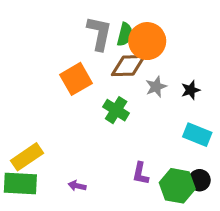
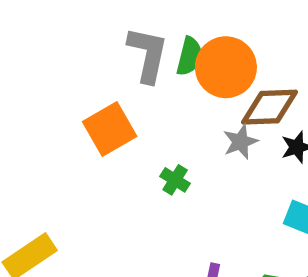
brown diamond: (128, 66) -> (269, 107), moved
green cross: (116, 110) -> (175, 180), size x0.7

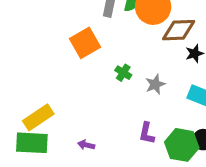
gray star: (240, 142) -> (155, 84), moved

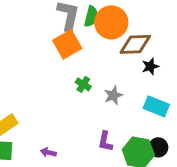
orange square: (85, 43) -> (67, 44), moved

